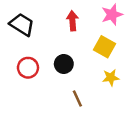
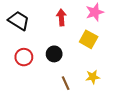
yellow star: (111, 78) -> (93, 77), moved

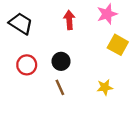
yellow square: (89, 39) -> (118, 45), moved
brown line: (66, 83) -> (60, 87), moved

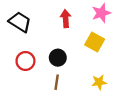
yellow square: (118, 45) -> (95, 42), moved
brown line: (60, 87) -> (57, 82), turned 32

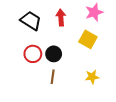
black trapezoid: (20, 22) -> (31, 21), moved
red circle: (25, 61) -> (33, 54), moved

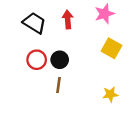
yellow square: (88, 39) -> (111, 48), moved
yellow star: (92, 77) -> (110, 94), moved

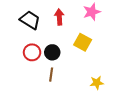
yellow square: (111, 48) -> (83, 42), moved

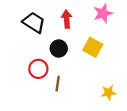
red circle: (32, 52) -> (38, 69), moved
black circle: (52, 52) -> (59, 48), moved

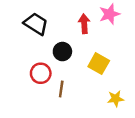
red arrow: (67, 19) -> (84, 24), moved
yellow square: (93, 47) -> (99, 64), moved

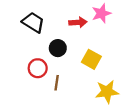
red arrow: (84, 24) -> (78, 22), turned 90
yellow star: (116, 99) -> (107, 92), size x1.5

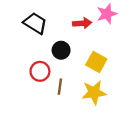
yellow star: (107, 92) -> (94, 92), moved

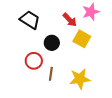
red arrow: (82, 23) -> (70, 20), turned 49
yellow square: (96, 62) -> (82, 39), moved

